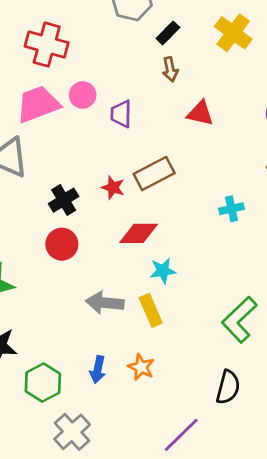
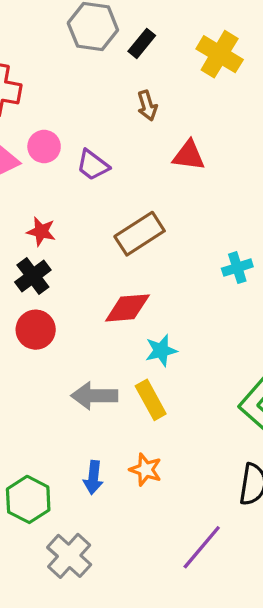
black rectangle: (168, 33) -> (142, 43), moved
purple trapezoid: (121, 114) -> (93, 165), turned -48
red star: (113, 187) -> (41, 231), moved

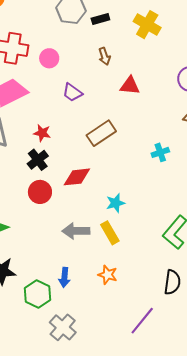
black rectangle: (142, 43) -> (100, 19), turned 36
pink circle: (44, 147) -> (49, 58), moved
red diamond: (127, 308) -> (77, 177), moved
blue arrow: (93, 477) -> (64, 277), moved

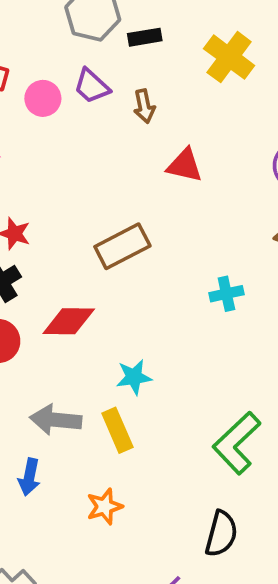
purple trapezoid: (72, 93) -> (92, 86), moved
orange star: (108, 275) -> (105, 507), turned 30
blue arrow: (64, 277) -> (29, 477), moved

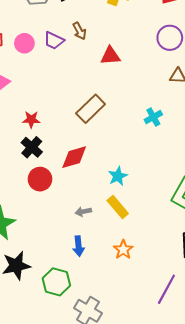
purple trapezoid: (92, 86) -> (54, 40), moved
gray arrow: (56, 420) -> (83, 212), size x0.6

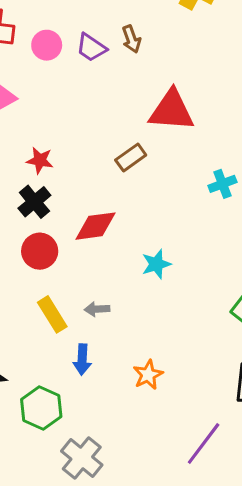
red triangle: (110, 56) -> (172, 111), moved, size x1.5
brown rectangle: (91, 109) -> (131, 157), size x0.7
yellow rectangle: (118, 207) -> (52, 314), moved

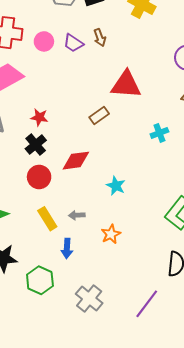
cyan star: (156, 264) -> (116, 186), turned -30
orange star: (148, 375) -> (111, 234), moved
gray cross: (82, 458) -> (89, 299), moved

